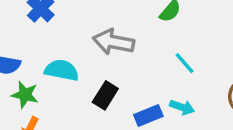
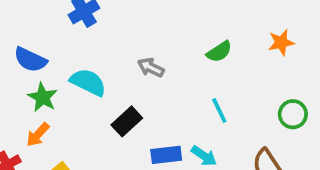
gray arrow: (113, 42) -> (151, 68), size x0.6

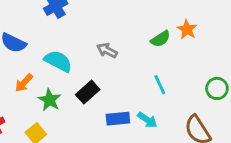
orange star: (281, 42) -> (187, 29), moved, turned -30
green star: (43, 97) -> (50, 100), moved
orange arrow: (38, 135) -> (24, 83), moved

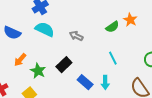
cyan semicircle: (58, 61) -> (45, 29), moved
blue rectangle: (118, 119) -> (85, 82), turned 49
cyan arrow: (147, 120) -> (105, 82), turned 56

